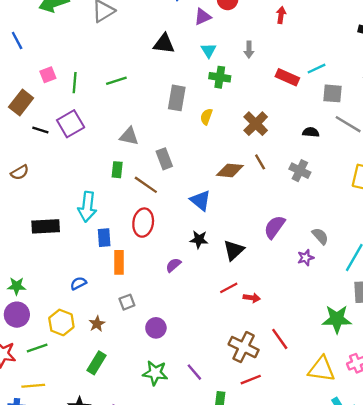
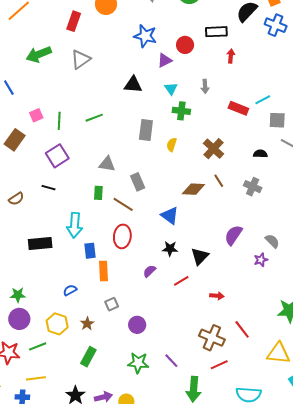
black line: (40, 130) -> (48, 188), moved
red line: (229, 288) -> (181, 281), moved

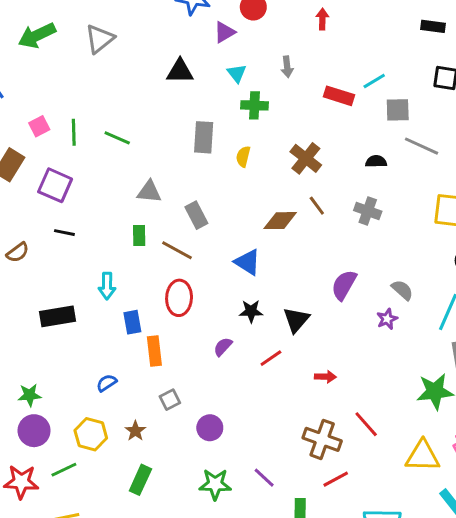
green line: (94, 118) -> (117, 138), moved, turned 48
purple square: (57, 156) -> (55, 185), moved, turned -30
cyan arrow: (75, 225) -> (107, 286), size x0.7

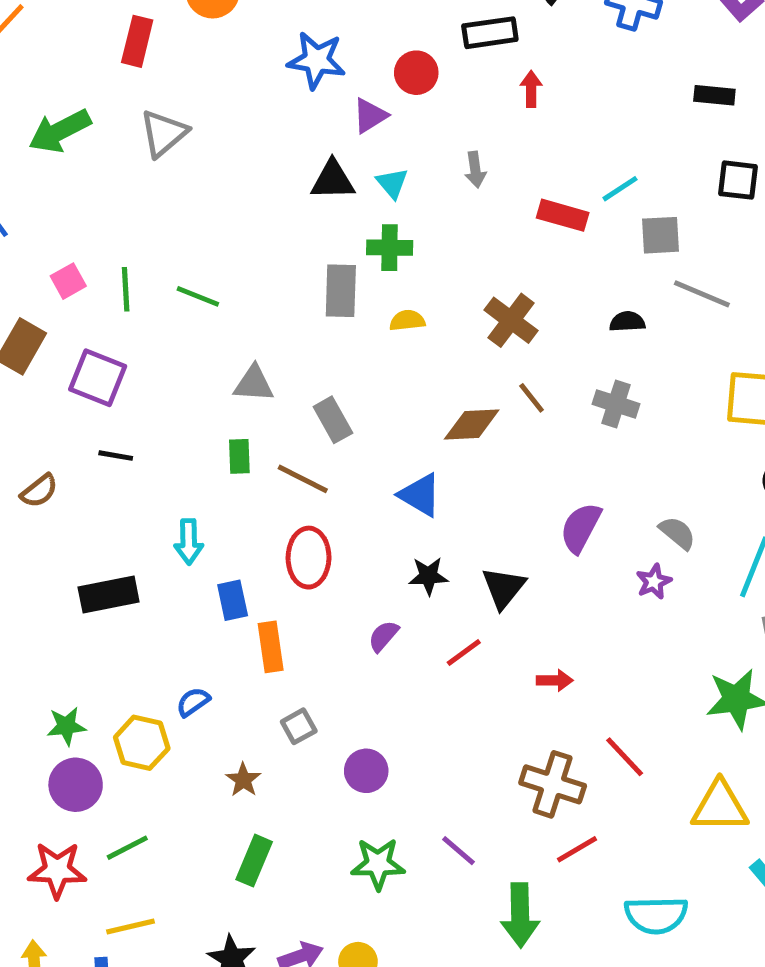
black triangle: (180, 71) -> (333, 180), moved
green cross: (254, 105) -> (390, 248), moved
yellow semicircle: (243, 157) -> (407, 320), turned 72
yellow hexagon: (91, 434) -> (142, 743), moved

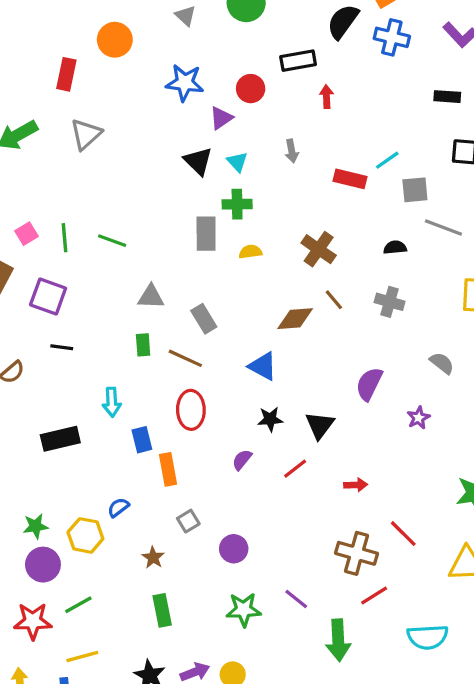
black triangle: (333, 180) -> (198, 161), turned 48
gray semicircle: (677, 533) -> (442, 363), moved
green rectangle: (254, 861) -> (162, 610), turned -32

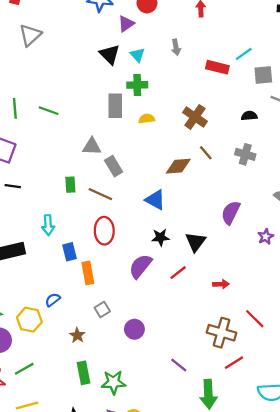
gray triangle: (151, 297) -> (92, 146), moved
purple semicircle: (242, 460) -> (140, 266), size x1.6
green star: (244, 610) -> (114, 382), moved

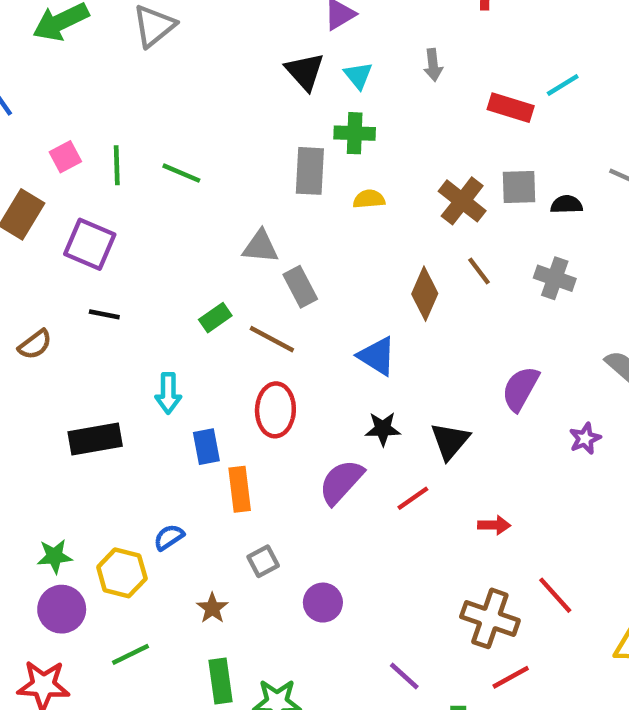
gray square: (263, 75) -> (519, 187), moved
brown diamond: (178, 166) -> (425, 294), turned -65
green rectangle: (70, 185) -> (215, 318), turned 56
green line: (24, 369) -> (130, 654), moved

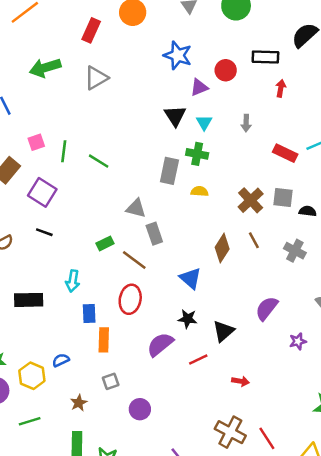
red line: (555, 595) -> (267, 438), moved

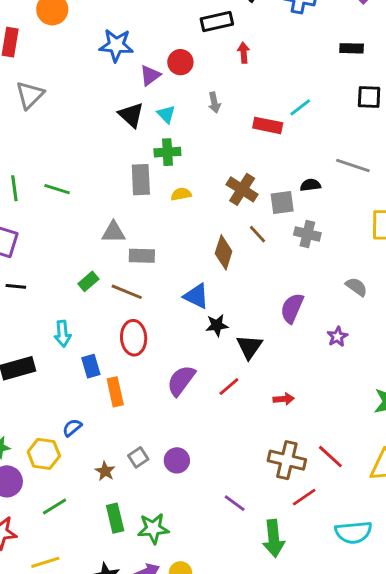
red circle: (226, 70) -> (180, 62), moved
gray square: (283, 197) -> (282, 203), moved
gray rectangle: (154, 234) -> (142, 256), turned -55
black star: (188, 319) -> (217, 325), moved
gray square: (111, 381) -> (138, 457), moved

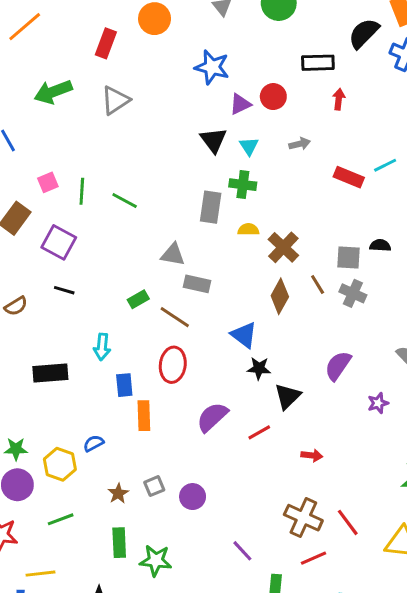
gray arrow: (214, 103) -> (300, 144), turned -102
brown cross: (242, 189) -> (283, 247), moved
gray cross: (307, 234) -> (353, 293), moved

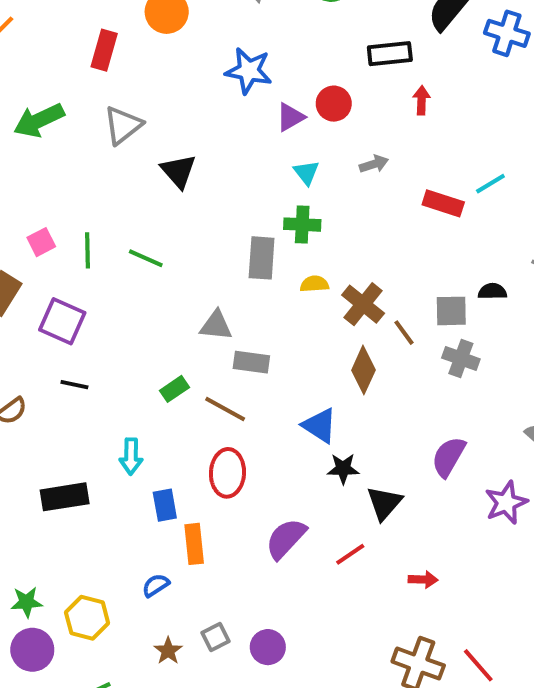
black triangle: (213, 140) -> (178, 171), moved
brown line: (318, 284) -> (404, 333), moved
purple star: (378, 403) -> (506, 503), size x1.5
blue semicircle: (94, 443) -> (156, 585), moved

